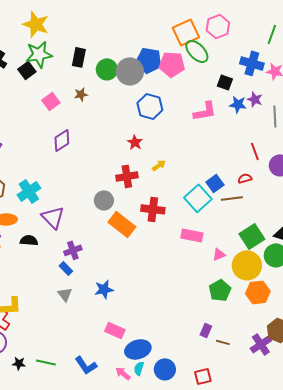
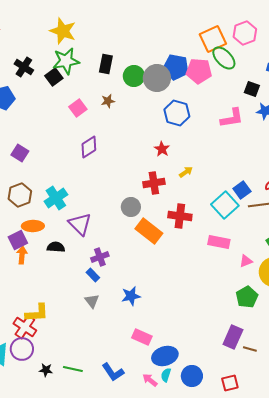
purple rectangle: (206, 330) -> (233, 337), size x1.6

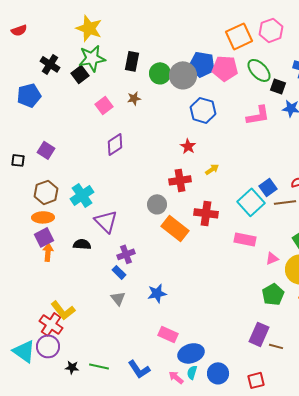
green ellipse: (224, 58) -> (259, 70), moved
orange ellipse: (33, 226) -> (43, 217), moved
yellow L-shape: (37, 313) -> (63, 310), turned 55

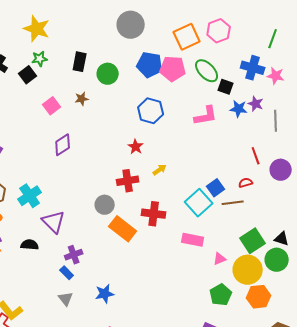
green star: (92, 58) -> (40, 59), size x0.6
gray circle: (183, 75) -> (131, 25), moved

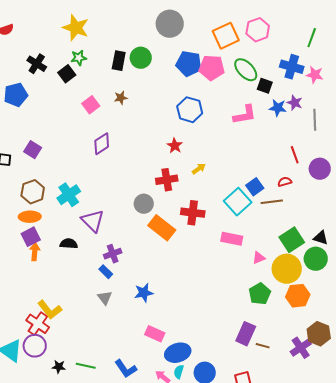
green circle: (108, 74) -> (141, 58), moved

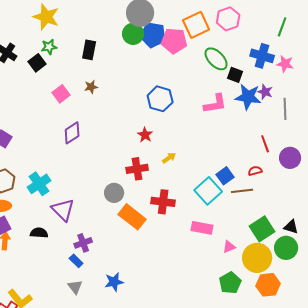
green circle: (141, 58) -> (133, 34), moved
blue pentagon: (189, 64) -> (153, 35), moved
pink pentagon: (212, 68) -> (174, 41), moved
blue star: (278, 108) -> (248, 97), size x1.5

